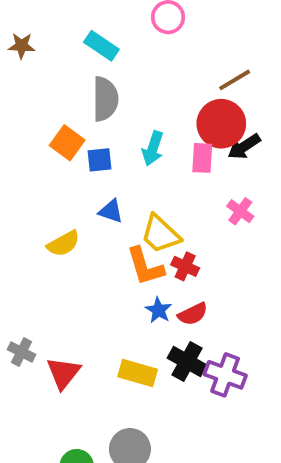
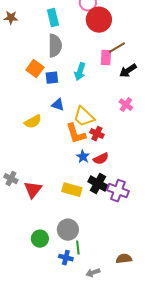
cyan rectangle: (101, 46) -> (53, 18), turned 42
brown line: (235, 80) -> (117, 48), moved
red circle: (221, 124) -> (99, 20), moved
pink rectangle: (202, 158) -> (106, 58), moved

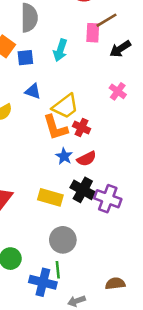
yellow trapezoid: (84, 117) -> (65, 106), turned -80
gray circle: (68, 230) -> (63, 240), moved
blue cross: (66, 258) -> (43, 282), size x1.5

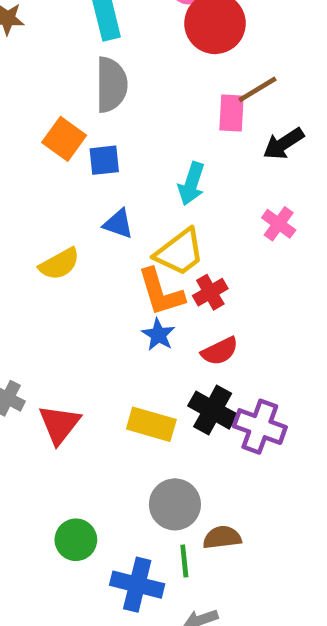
cyan arrow: (60, 50) -> (191, 184), moved
red cross: (82, 128) -> (210, 292), turned 35
blue star: (64, 156) -> (158, 335), moved
green line: (58, 270) -> (184, 561), moved
brown semicircle: (115, 284) -> (222, 537), moved

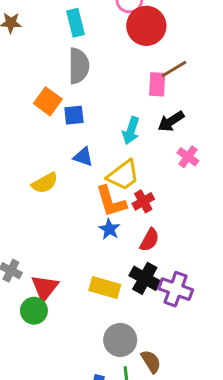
black arrow: (283, 144) -> (171, 121), moved
red semicircle: (220, 351) -> (149, 240), turned -35
brown semicircle: (222, 537) -> (151, 362), turned 65
green circle: (76, 540) -> (34, 311), moved

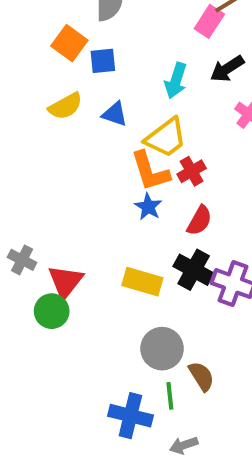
pink rectangle: (157, 84) -> (209, 21), turned 30
yellow semicircle: (45, 183) -> (65, 106), moved

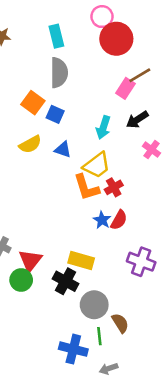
blue square: (103, 61) -> (55, 114), turned 30
blue star: (148, 207) -> (102, 220), moved
black cross: (194, 270) -> (65, 281), moved

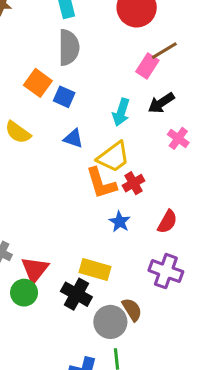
yellow semicircle: (30, 144) -> (18, 132), moved, turned 65
red semicircle: (119, 220) -> (167, 222), moved
brown semicircle: (120, 323) -> (132, 310), moved

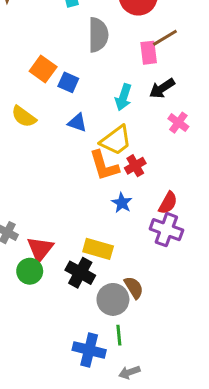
gray semicircle: (69, 47) -> (98, 35), moved
pink rectangle: (147, 66) -> (149, 53), turned -40
purple cross: (166, 271) -> (166, 230), moved

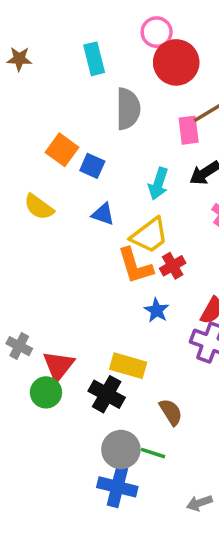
gray circle: (113, 299) -> (121, 449), moved
green line: (119, 335) -> (153, 453), moved, turned -66
gray arrow: (129, 372) -> (199, 503), moved

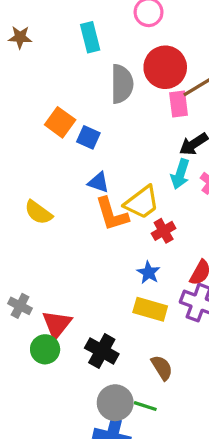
red circle: (176, 62) -> (165, 67), moved
cyan arrow: (158, 184) -> (180, 174), moved
yellow semicircle: (39, 207) -> (38, 212), moved
orange L-shape: (135, 266) -> (112, 214), moved
yellow rectangle: (128, 366) -> (150, 309), moved

